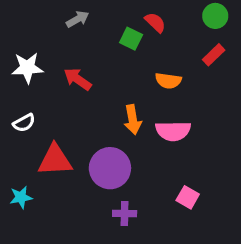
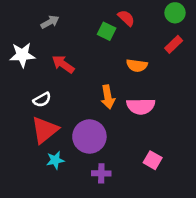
gray arrow: (78, 19) -> (50, 22), moved
white semicircle: (24, 123) -> (42, 100), moved
red triangle: (55, 160) -> (45, 130), turned -36
cyan star: (21, 197) -> (55, 160), moved

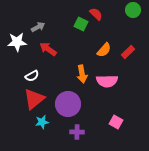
gray arrow: (50, 22) -> (38, 27), moved
red rectangle: (174, 44) -> (128, 52), moved
orange semicircle: (137, 65) -> (104, 50), turned -56

